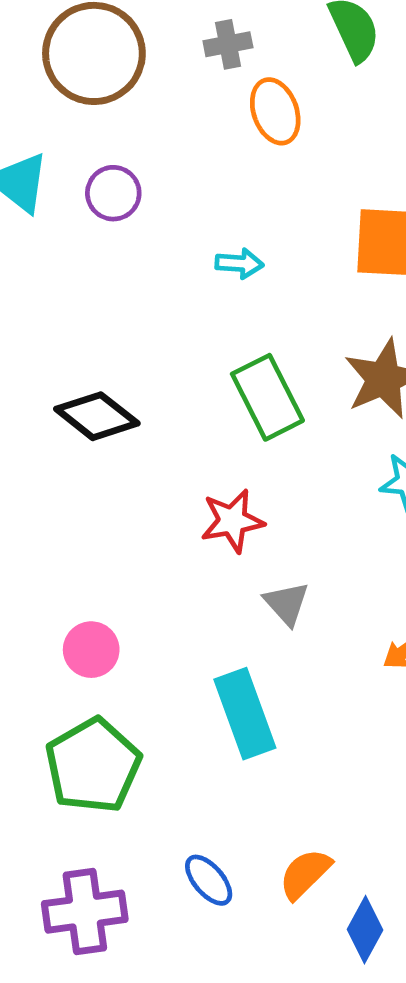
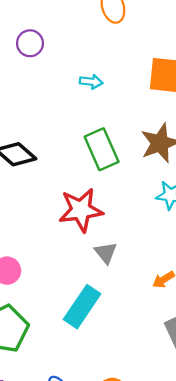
red star: (232, 521) -> (81, 210), size x1.4
cyan rectangle: (245, 714) -> (82, 307), turned 51

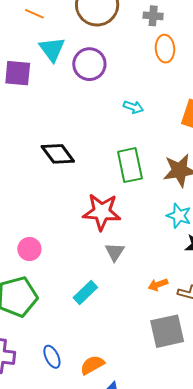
purple circle: (30, 43) -> (89, 64), size x1.4
cyan rectangle: (82, 307) -> (85, 292), size x0.7

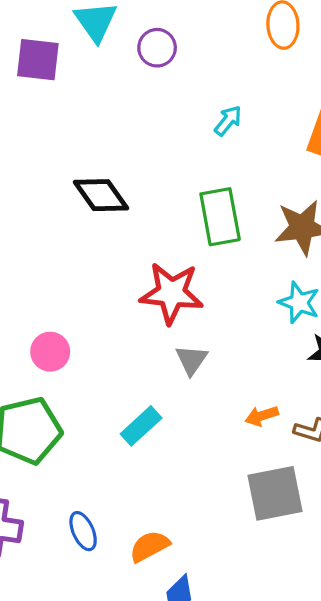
purple circle: (89, 64) -> (157, 48), size x0.7
cyan arrow: (133, 107) -> (228, 121), turned -72

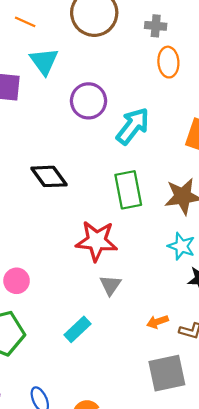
purple circle: (157, 48) -> (88, 101), moved, size x1.4
cyan arrow: (228, 121) -> (133, 126), size x1.8

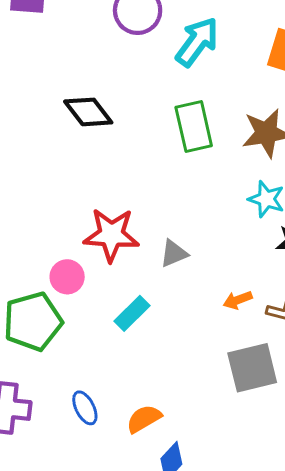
red star: (97, 241) -> (111, 235), moved
pink circle: (17, 281) -> (67, 277), moved
gray triangle: (110, 285) -> (174, 253), turned 35

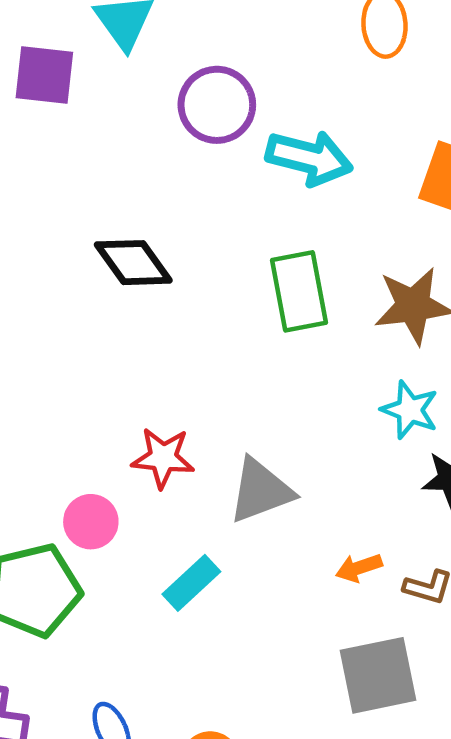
cyan arrow: (197, 42) -> (309, 158), turned 66
red star: (111, 235) -> (163, 458), size x0.7
gray triangle: (174, 253) -> (261, 491), size x1.5

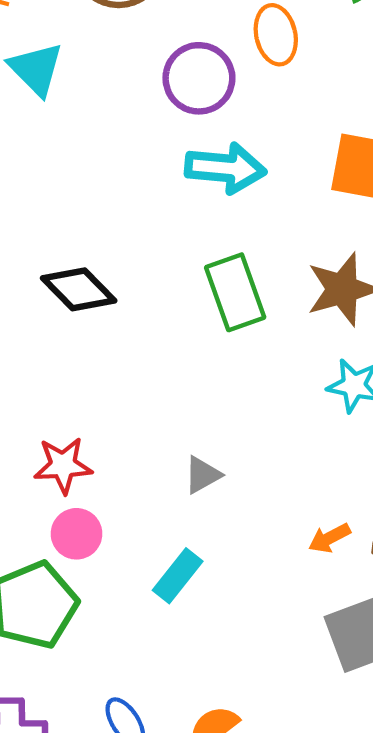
purple circle: (217, 105) -> (199, 78), moved
red star: (163, 458) -> (63, 465), moved
gray triangle: (261, 491) -> (202, 475), moved, size x0.6

